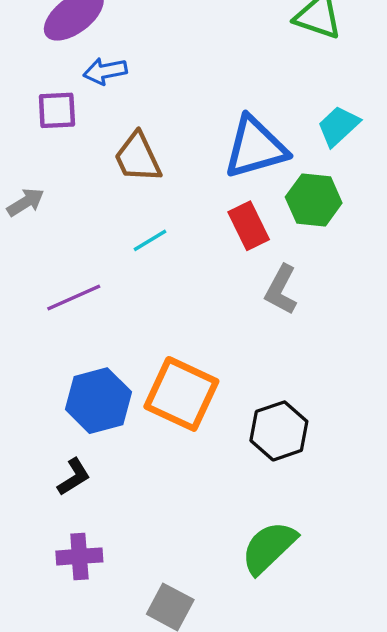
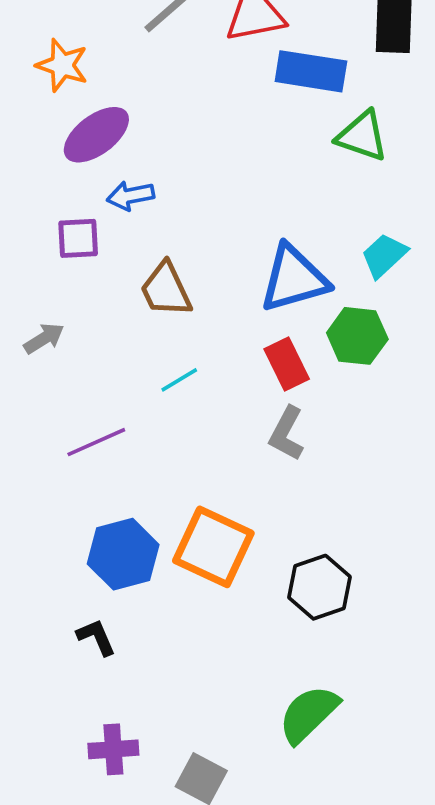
gray L-shape: (281, 290) -> (287, 433), moved
black L-shape: (74, 477) -> (96, 637), turned -81
purple cross: (79, 556) -> (113, 749), moved

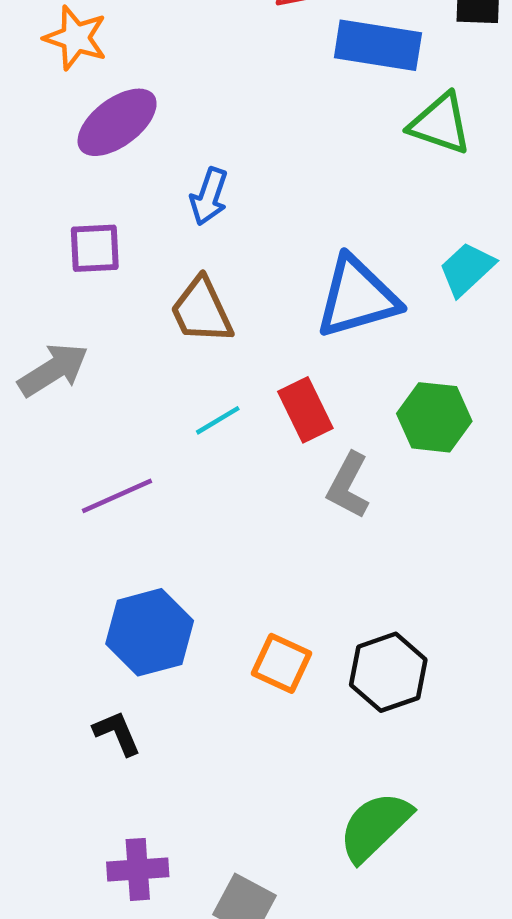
blue arrow: (130, 196) -> (209, 196), moved, turned -60
green hexagon: (357, 336) -> (434, 417), moved
gray arrow: (44, 338) -> (53, 370), size x1.4
red rectangle: (287, 364) -> (305, 410), moved
orange square: (213, 547) -> (282, 663), moved, size x0.6

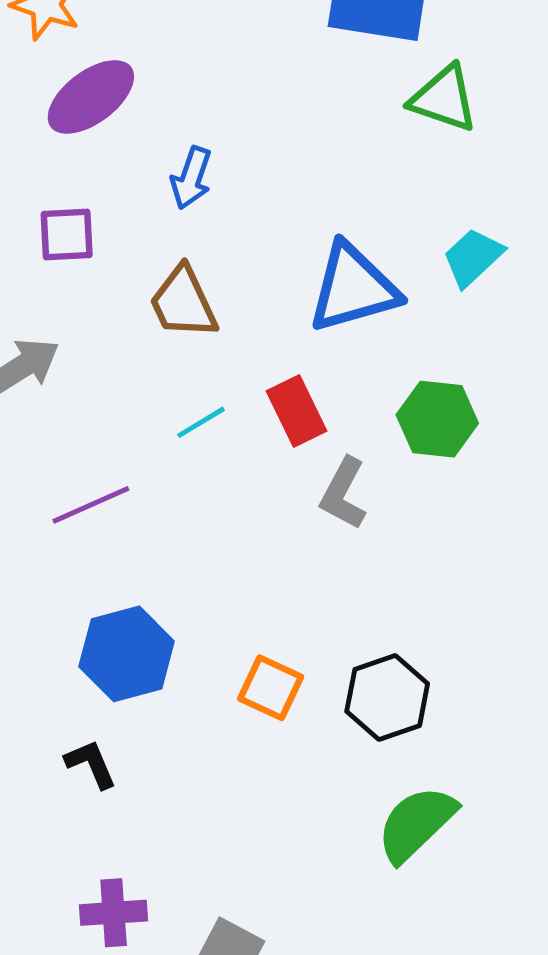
green semicircle: (375, 826) -> (416, 824), moved

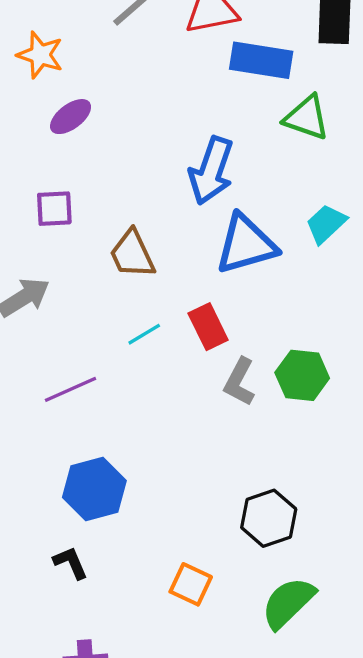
purple ellipse: (91, 97) -> (71, 117), size x0.7
blue arrow: (191, 178) -> (211, 171), moved, size x1.6
green hexagon: (437, 419) -> (302, 375), moved
orange square: (271, 688) -> (191, 584), moved

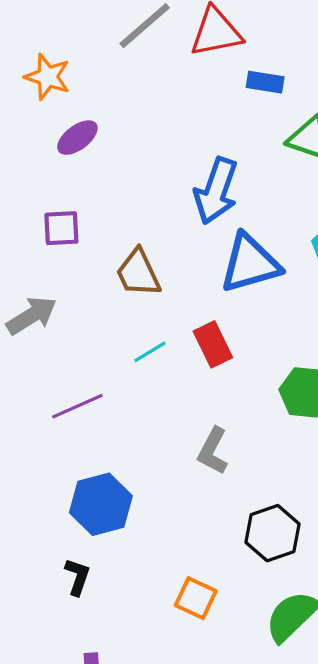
blue rectangle: (261, 60) -> (265, 82), size x0.6
gray L-shape: (239, 382) -> (213, 451), moved
black L-shape: (71, 563) -> (77, 577), turned 42

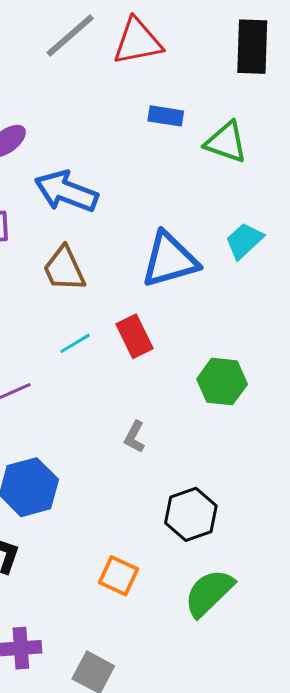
blue rectangle: (265, 82) -> (166, 116), moved
blue arrow: (216, 191) -> (66, 191), moved, turned 92
gray L-shape: (213, 451) -> (135, 437), size x0.7

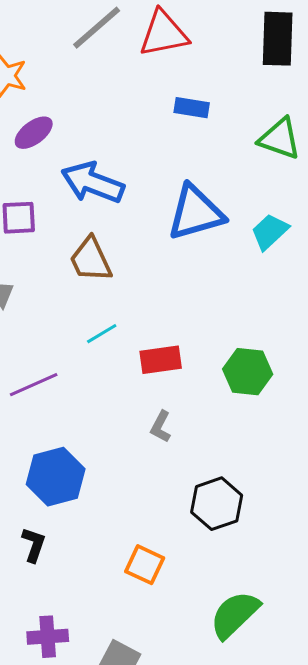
green triangle: (226, 142) -> (280, 139), moved
blue triangle: (170, 260) -> (196, 213), moved
red rectangle: (135, 336) -> (161, 360), moved, turned -72
green semicircle: (209, 593) -> (235, 615), moved

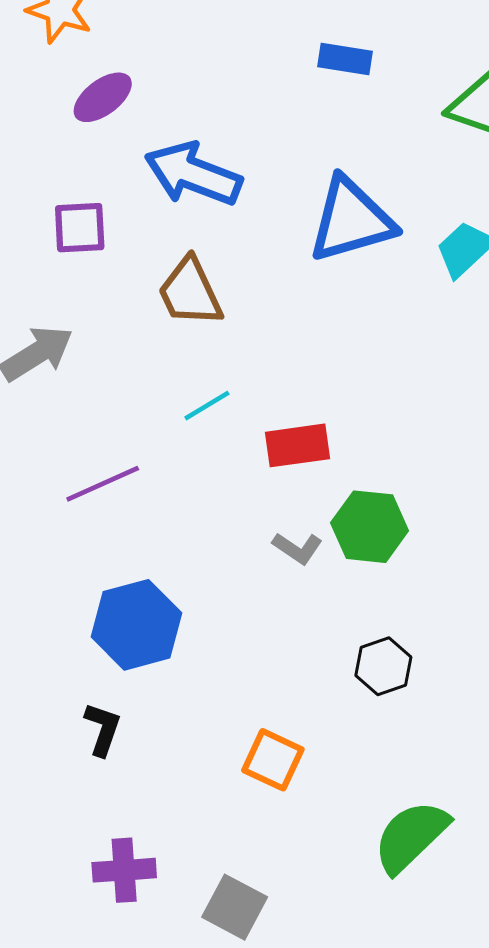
green hexagon: (248, 372) -> (370, 527), moved
gray L-shape: (161, 427) -> (297, 548), turned -84
black hexagon: (217, 504) -> (383, 666), size x0.7

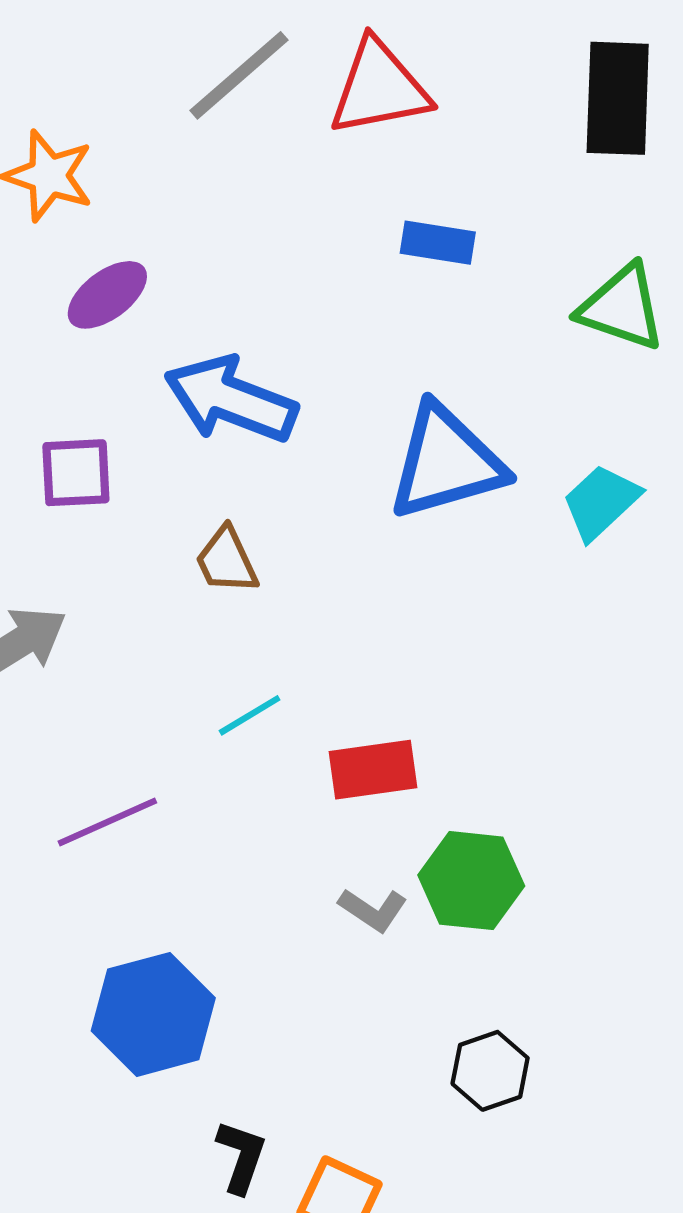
brown trapezoid: (190, 292) -> (227, 561), size x0.7
black L-shape: (103, 729) -> (241, 1157), moved

